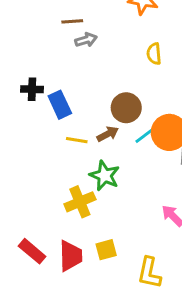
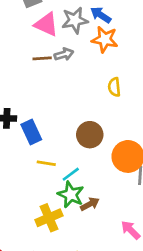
gray arrow: (86, 40) -> (64, 54), moved
brown arrow: (108, 134) -> (90, 204), moved
cyan line: (145, 136) -> (71, 174), moved

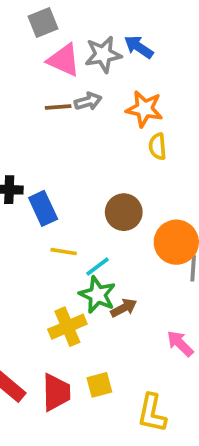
orange star: (105, 39) -> (144, 109), moved

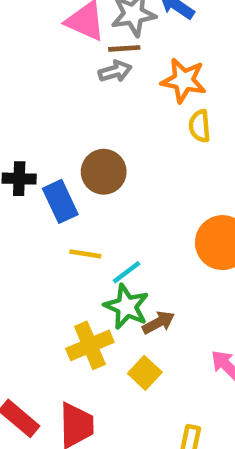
brown line: (58, 107) -> (124, 48), moved
brown circle: (124, 212) -> (104, 172), moved
yellow square: (99, 385) -> (145, 373), moved, turned -32

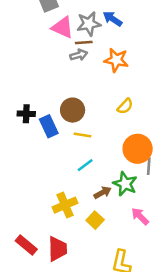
yellow semicircle: (200, 126) -> (125, 106), moved, turned -132
yellow line: (85, 254) -> (83, 135), moved
green star: (126, 307) -> (125, 184), moved

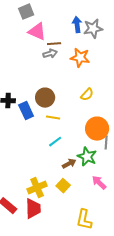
blue arrow: (113, 19) -> (77, 25), turned 49
gray star: (89, 24) -> (93, 29), moved
yellow cross: (65, 205) -> (37, 188), moved

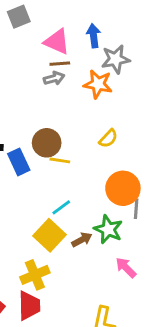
gray star: (93, 29) -> (116, 59), moved
pink triangle: (37, 32) -> (57, 42), moved
yellow line: (53, 118) -> (60, 160), moved
yellow square: (63, 186) -> (50, 235), moved, size x1.5

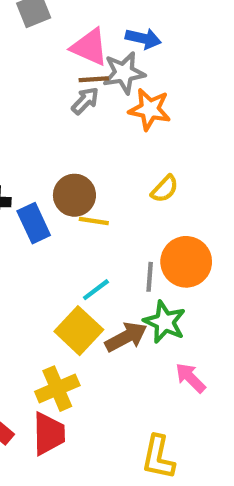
blue arrow: (94, 36) -> (143, 38), turned 110
gray star: (116, 59) -> (124, 73), moved
gray arrow: (54, 78) -> (85, 101), turned -30
gray line: (136, 209) -> (150, 277), moved
brown arrow: (82, 240) -> (126, 337), size x1.4

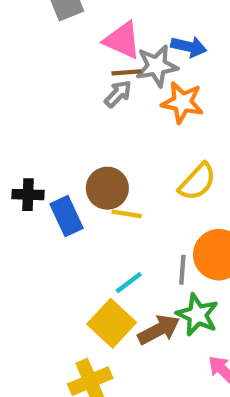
blue arrow: (143, 38) -> (189, 47), moved
yellow semicircle: (165, 189) -> (197, 182), size x1.4

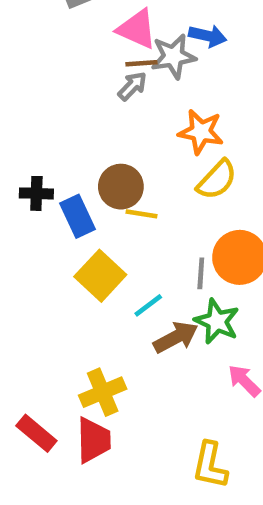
orange star: (182, 102) -> (201, 132), moved
cyan line: (129, 283) -> (148, 305), moved
yellow square: (112, 323) -> (100, 276), moved

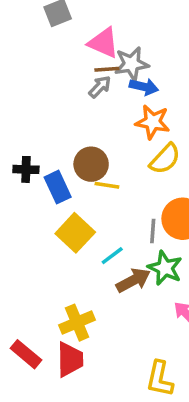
blue arrow: (208, 36) -> (144, 87), moved

